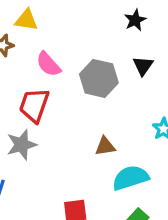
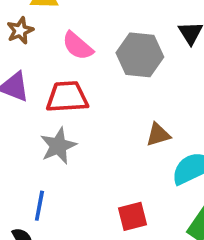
red trapezoid: (34, 105) -> (67, 97), turned 75

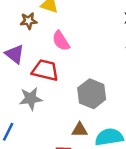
gray hexagon: (140, 55) -> (92, 94), moved
brown triangle: (158, 135) -> (80, 130), moved

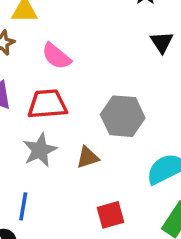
brown triangle: (80, 130) -> (88, 157), moved

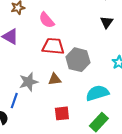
red trapezoid: (47, 104) -> (53, 46), moved
gray star: (40, 150) -> (29, 82), moved

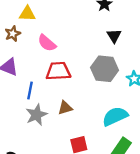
gray hexagon: (78, 60) -> (105, 69), moved
blue line: (14, 101) -> (30, 91), moved

